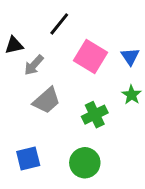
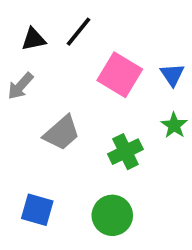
black triangle: (14, 45) -> (34, 39), moved
gray arrow: (34, 65) -> (20, 86), moved
blue square: (28, 159) -> (37, 210), turned 30

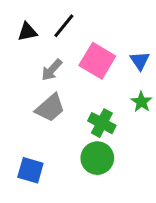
gray arrow: (20, 86) -> (52, 70), moved
green cross: (125, 152) -> (102, 123), turned -36
green circle: (112, 215) -> (97, 158), moved

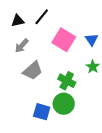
gray arrow: (52, 70) -> (22, 46), moved
blue square: (30, 170) -> (42, 112), moved

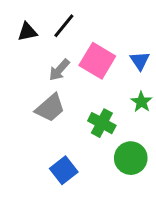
gray arrow: (22, 46) -> (59, 70), moved
green circle: (64, 104) -> (131, 158), moved
blue square: (42, 112) -> (64, 170), turned 36

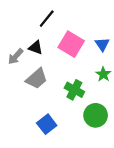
black triangle: (27, 32) -> (36, 48), moved, turned 32
gray arrow: (59, 70) -> (16, 56), moved

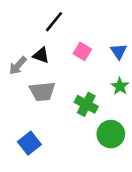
pink square: (71, 44) -> (82, 51), size x0.6
gray trapezoid: (37, 79) -> (42, 91), turned 35
blue square: (47, 124) -> (29, 143), moved

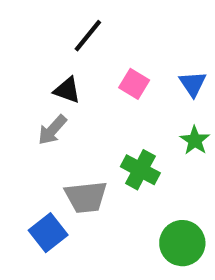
gray arrow: (18, 66) -> (52, 130), moved
gray trapezoid: (42, 91) -> (86, 197), moved
green circle: (111, 134) -> (182, 243), moved

